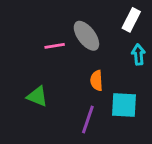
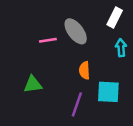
green triangle: (37, 96) -> (33, 84), turned -30

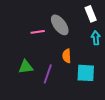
white rectangle: (115, 17) -> (91, 14), turned -49
purple line: (77, 104) -> (48, 74), moved

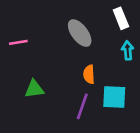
pink line: (38, 32) -> (18, 42), moved
purple line: (48, 74) -> (82, 106), moved

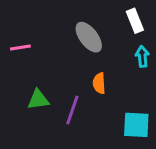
cyan square: (114, 97) -> (136, 125), moved
purple line: (82, 106) -> (72, 110), moved

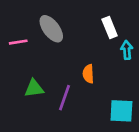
white rectangle: (135, 21) -> (110, 27), moved
gray ellipse: (89, 37) -> (51, 29), moved

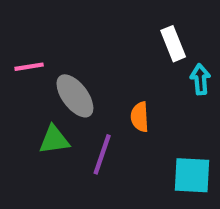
gray ellipse: (51, 29) -> (75, 96), moved

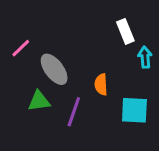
pink line: (29, 67) -> (21, 48), turned -35
cyan square: (192, 175) -> (134, 110), moved

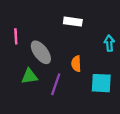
white rectangle: (125, 31) -> (73, 22), moved, turned -60
pink line: (21, 48) -> (16, 36), turned -49

